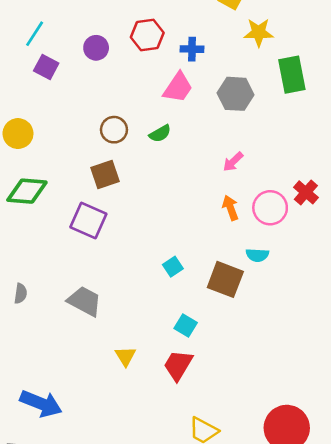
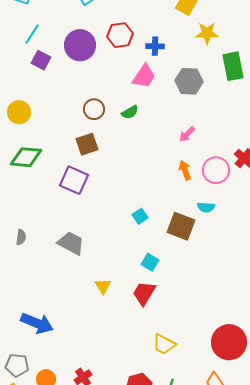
purple circle: (96, 48) -> (80, 45), size x1.6

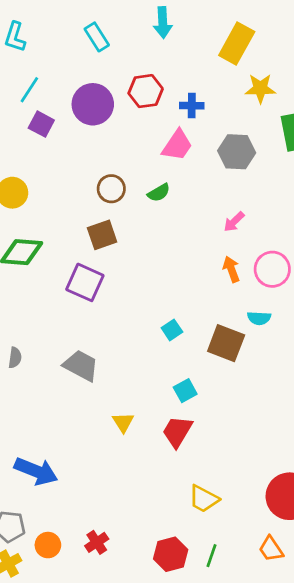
cyan square: (150, 262) -> (185, 391), turned 30

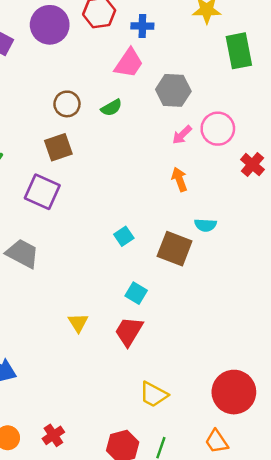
gray hexagon: (237, 152) -> (173, 90), moved
pink circle: (272, 269) -> (218, 129), moved
gray trapezoid: (81, 366) -> (22, 254), moved
cyan square: (185, 391) -> (136, 293), turned -30

